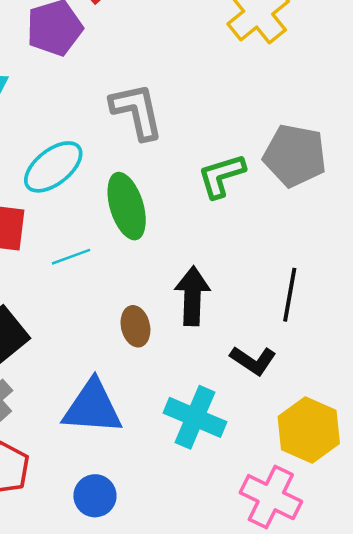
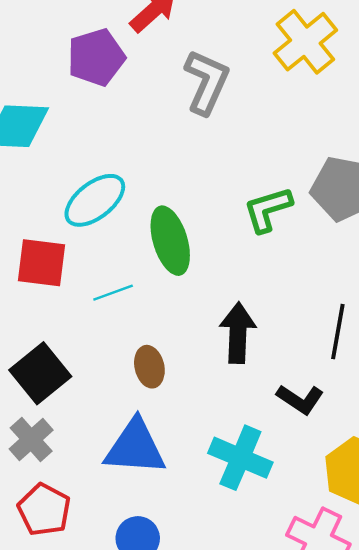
gray L-shape: (137, 111) -> (207, 82), moved, turned 36
brown ellipse: (135, 326) -> (149, 367), moved

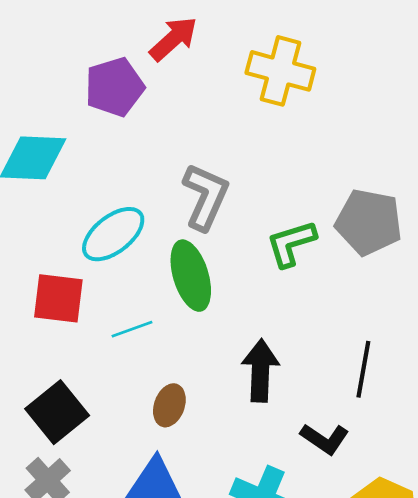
yellow cross: (305, 42) -> (280, 71), moved, turned -36
gray L-shape: (207, 82) -> (206, 197), moved
brown ellipse: (149, 367) -> (169, 405), turned 33

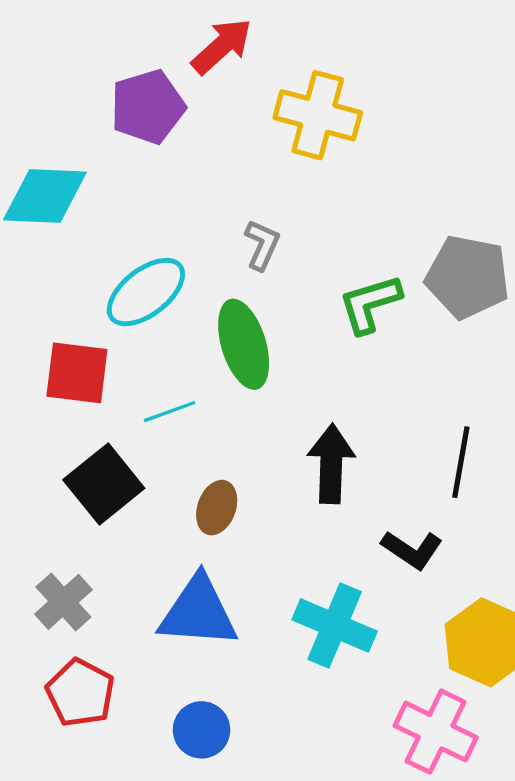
yellow cross: (280, 71) -> (318, 115), moved
gray L-shape: (206, 197) -> (262, 245), size x0.6
black square: (57, 412) -> (104, 484), moved

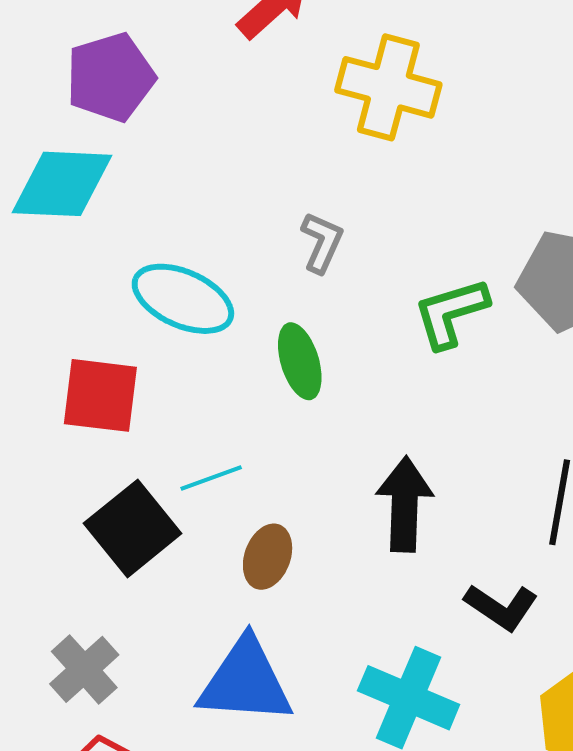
purple pentagon: (148, 107) -> (110, 77), moved
cyan ellipse: (146, 292) -> (183, 299), turned 62
green ellipse: (244, 344) -> (300, 361), size x0.7
cyan line: (170, 412) -> (211, 478), moved

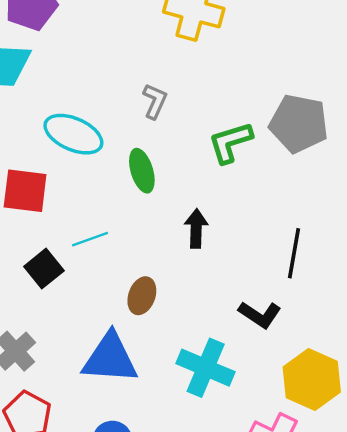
black arrow: (404, 504) -> (196, 228), moved, size x0.7
black square: (133, 528) -> (44, 269), size x0.7
brown ellipse: (268, 557) -> (142, 296), moved

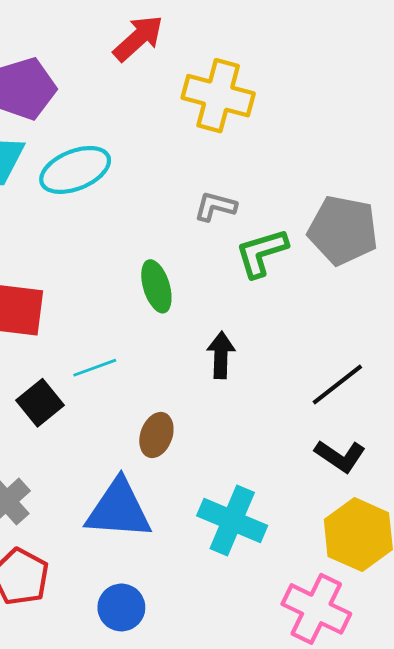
gray L-shape: (155, 101) -> (215, 206), moved, turned -99
cyan ellipse: (73, 134) -> (75, 170), moved, turned -46
black line: (294, 253) -> (337, 385), turned 42
black L-shape: (260, 315) -> (340, 456), moved

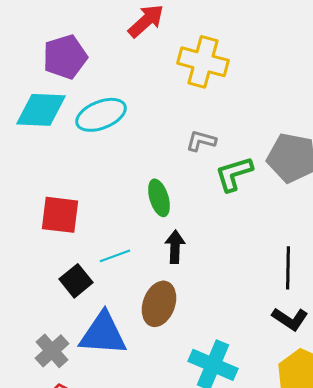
black arrow: (221, 355) -> (175, 247), moved
black line: (337, 385) -> (288, 268), turned -51
brown ellipse: (156, 435) -> (159, 304), size x1.4
blue triangle: (119, 509) -> (103, 334), moved

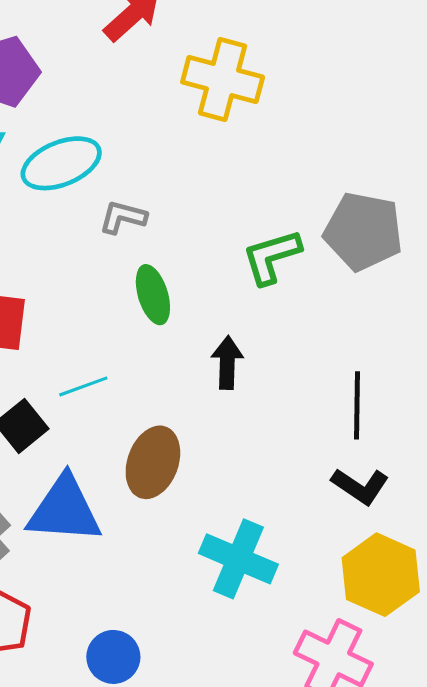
gray L-shape: (201, 141) -> (123, 217), moved
black arrow: (175, 247) -> (227, 363), moved

